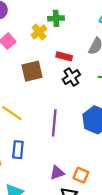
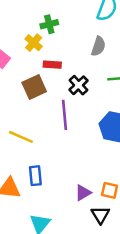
red rectangle: (64, 56) -> (52, 65), moved
purple line: (54, 123) -> (65, 115), moved

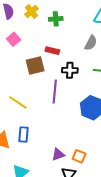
yellow cross: (34, 43) -> (32, 11), moved
black cross: (78, 85) -> (70, 70), turned 35

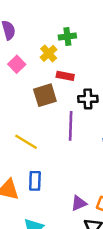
yellow cross: (32, 11) -> (49, 53), moved

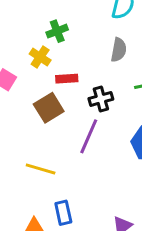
purple line: (71, 126) -> (89, 136), turned 36

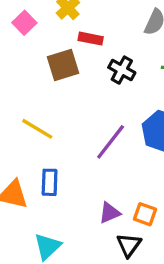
black cross: (101, 99) -> (122, 70), turned 30
purple line: (89, 136) -> (111, 142), moved

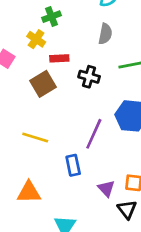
blue rectangle: (50, 182) -> (73, 165), moved
purple triangle: (110, 213) -> (106, 188), turned -36

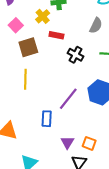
brown square: (43, 84) -> (28, 47), moved
yellow line: (35, 138) -> (25, 79), moved, turned 60

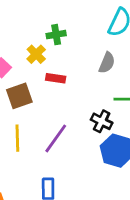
black cross: (75, 55) -> (102, 121), moved
purple line: (68, 99) -> (56, 138), moved

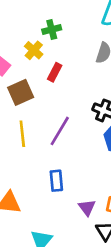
red rectangle: (56, 78) -> (55, 72), turned -66

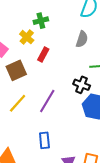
yellow line: (22, 134) -> (18, 103), turned 48

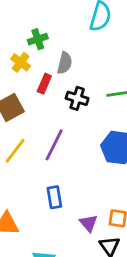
gray semicircle: (82, 39) -> (65, 63), moved
black cross: (82, 85) -> (77, 98), moved

